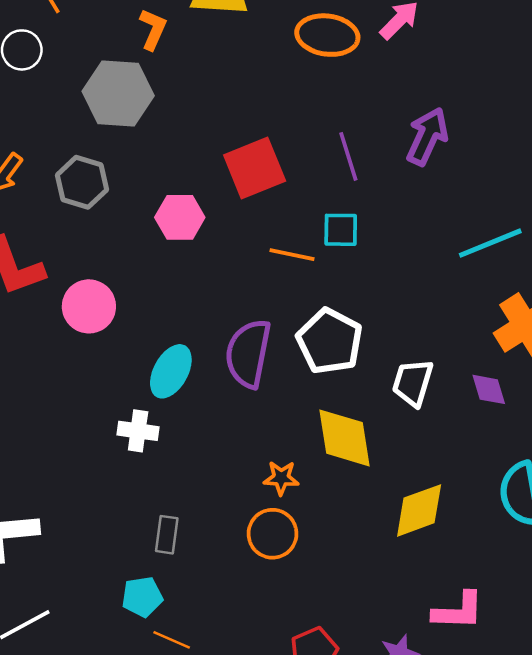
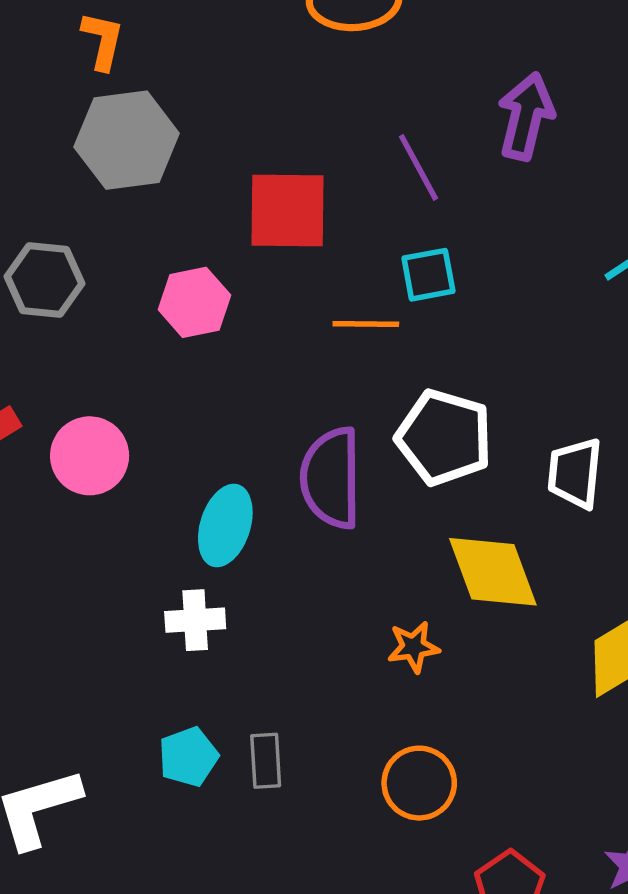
gray hexagon: (118, 93) -> (127, 140), moved
red square: (255, 168) -> (288, 211), turned 34
orange circle: (273, 534) -> (419, 783), moved
cyan pentagon: (142, 597) -> (188, 757), moved

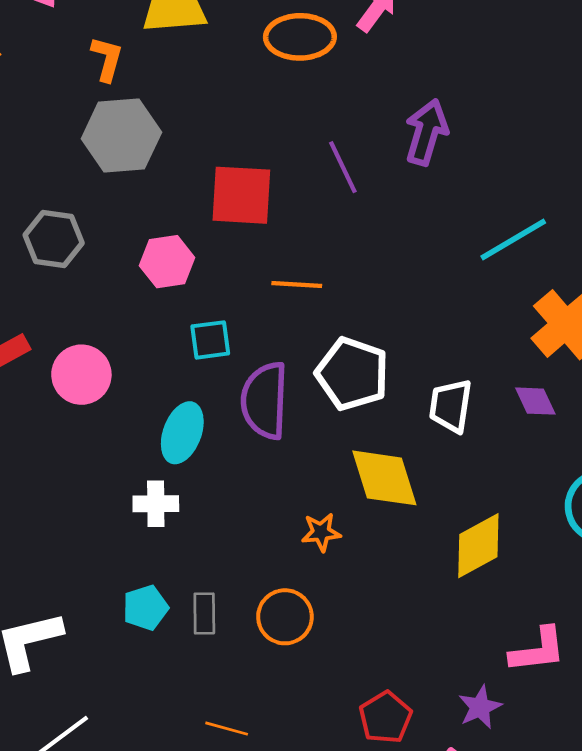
cyan square: (428, 275) -> (210, 340), moved
orange circle: (419, 783) -> (285, 617), moved

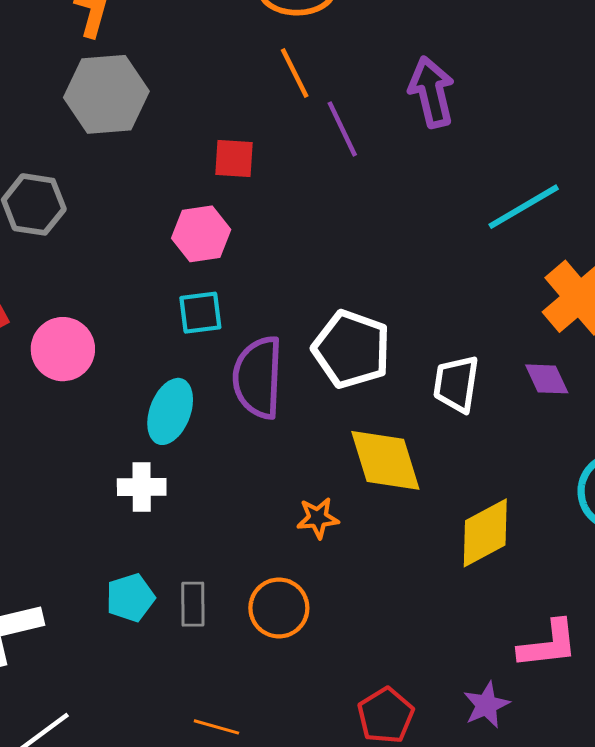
purple arrow: (427, 132) -> (432, 92), turned -30
red square: (241, 195) -> (234, 158), size x0.6
pink hexagon: (167, 262) -> (201, 234), moved
orange line: (297, 284) -> (295, 73), moved, turned 60

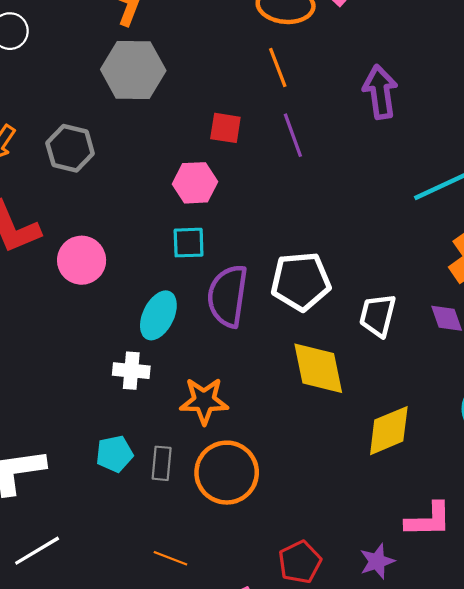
purple line: (342, 129) -> (293, 135), moved
white pentagon: (352, 349) -> (301, 281), turned -30
orange star: (318, 518) -> (204, 401), moved, size x1.5
orange circle: (279, 608) -> (227, 473), size x1.4

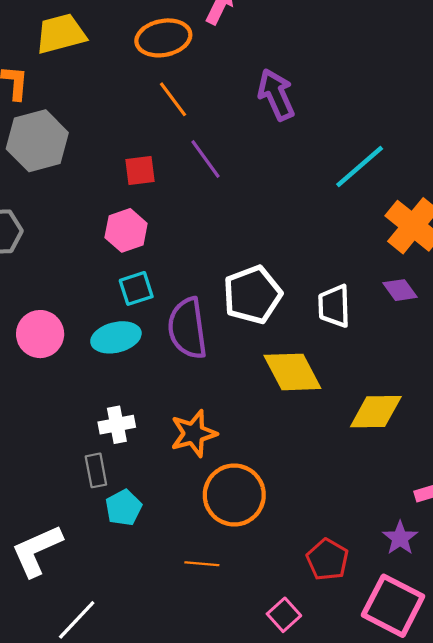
cyan ellipse: (158, 315) -> (116, 337), moved, turned 66
yellow diamond: (389, 431) -> (376, 412), turned 38
gray rectangle: (162, 463) -> (96, 470), moved
orange line: (170, 558) -> (202, 564), moved

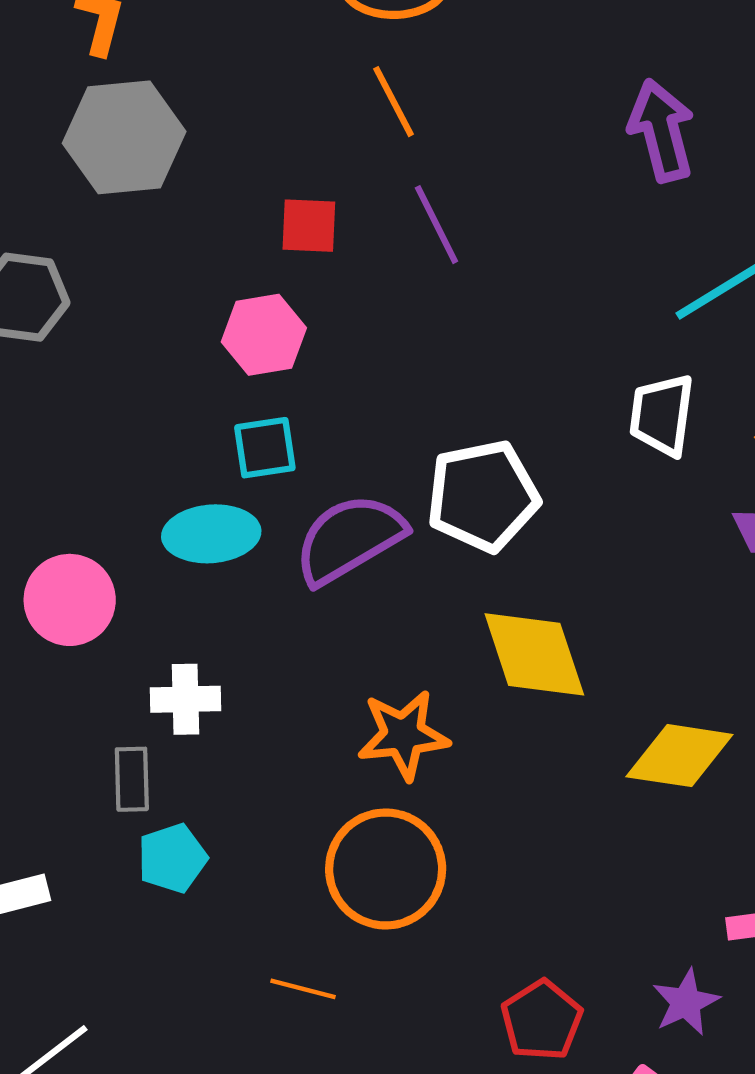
purple arrow: (276, 95) -> (661, 131), moved
white trapezoid: (334, 306) -> (662, 415), moved
purple semicircle: (187, 328) -> (349, 539), turned 58
pink circle: (40, 334) -> (70, 600), moved
orange star: (194, 433) -> (403, 735), moved

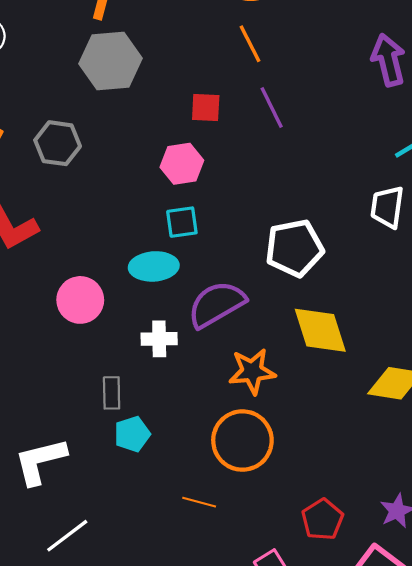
purple semicircle: (349, 539) -> (216, 304), moved
white cross: (186, 699) -> (159, 339), moved

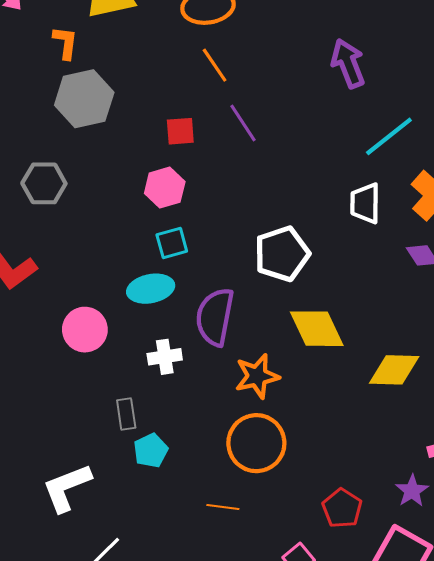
purple semicircle: (216, 304) -> (215, 317), turned -42

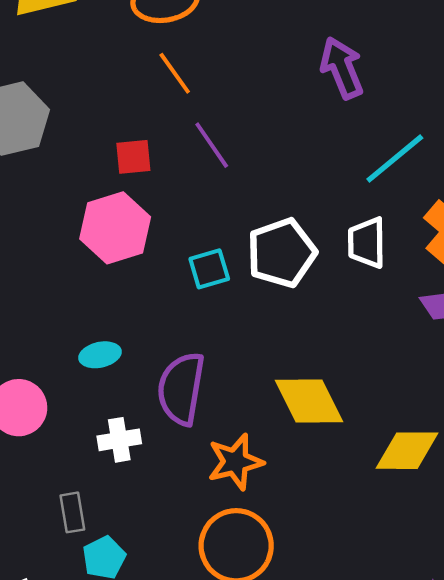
pink hexagon: (165, 188) -> (115, 228), size x1.4
cyan square: (172, 243) -> (209, 269), moved
white pentagon: (282, 254) -> (282, 253), moved
cyan ellipse: (151, 289) -> (100, 355), size x0.7

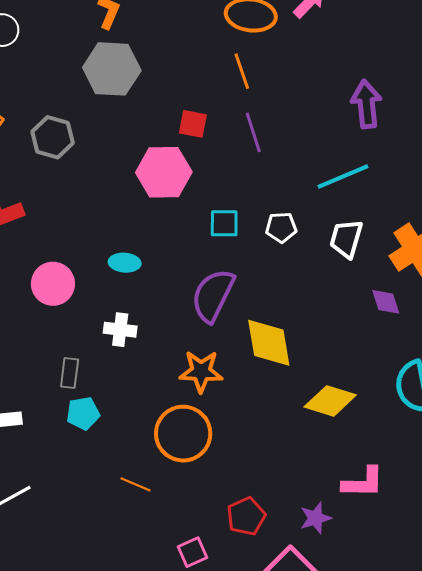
cyan line: (395, 158) -> (343, 177), moved
white pentagon: (282, 253) -> (281, 227), size x0.6
purple semicircle: (181, 389) -> (213, 295), moved

